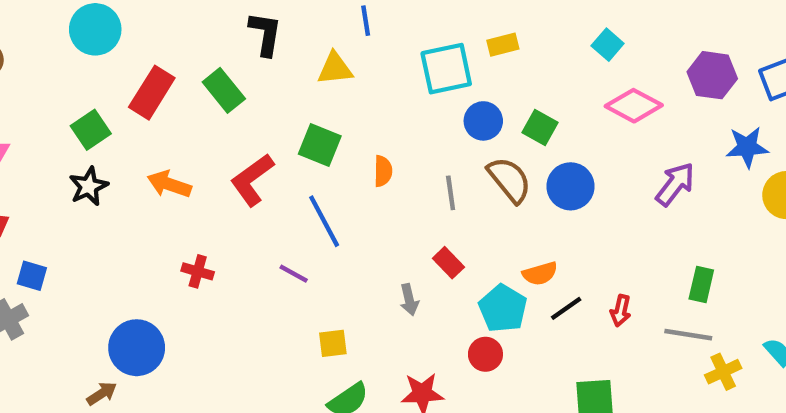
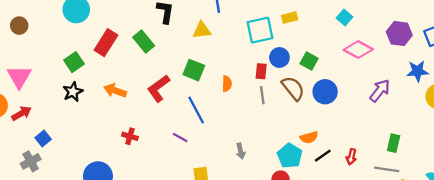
red rectangle: (448, 263) -> (261, 71), moved, turned 49
blue square: (32, 276) -> (43, 139), turned 35

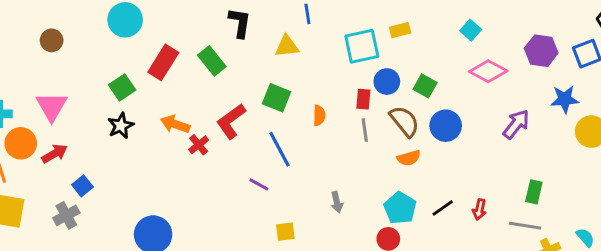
red cross: (130, 136) -> (199, 145), moved, turned 35
orange semicircle: (309, 137) -> (409, 158), moved

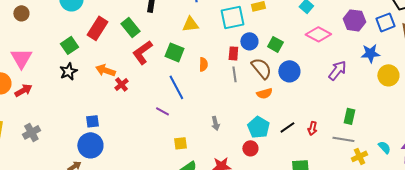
yellow triangle: (287, 46) -> (190, 24), moved
red L-shape: (231, 121) -> (142, 52), moved
blue square: (82, 186) -> (92, 121), moved, turned 32

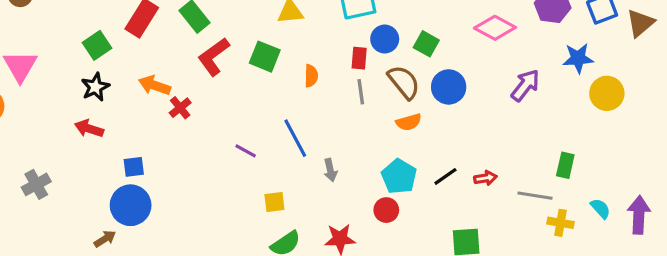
blue line: (176, 87) -> (295, 138), moved
red arrow: (23, 90) -> (89, 129), moved, turned -132
green rectangle: (349, 116) -> (565, 165), moved
red arrow: (312, 128) -> (485, 178), turned -112
yellow cross: (359, 156) -> (561, 223), turned 35

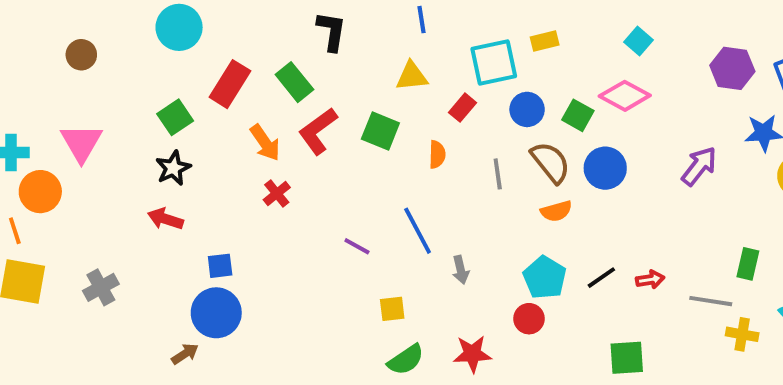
pink diamond: (495, 28) -> (625, 96), moved
red rectangle: (359, 58) -> (463, 108), moved, turned 35
orange arrow: (155, 85) -> (265, 143), moved, turned -144

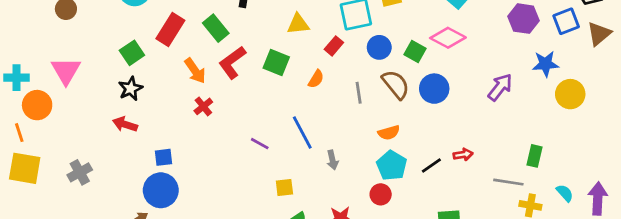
orange semicircle: (437, 154) -> (316, 79), turned 30
orange semicircle: (556, 211) -> (389, 133), moved
red arrow: (650, 280) -> (463, 155), moved

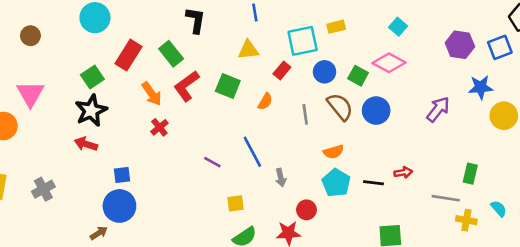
black star: (131, 89) -> (91, 111), size x1.4
black line: (431, 166) -> (374, 183), turned 42
red circle: (381, 194) -> (306, 210), moved

